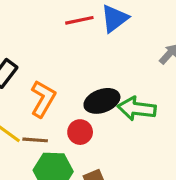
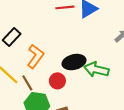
brown line: (35, 140) -> (27, 83), turned 49

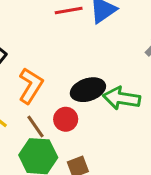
brown line: (27, 83) -> (36, 126), moved

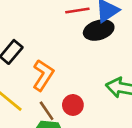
black ellipse: (88, 90) -> (99, 30), moved

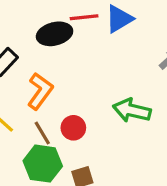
black ellipse: (99, 30) -> (55, 34), moved

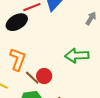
brown line: (42, 133) -> (32, 78), moved

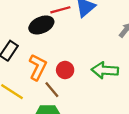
red circle: (44, 76) -> (65, 70), moved

